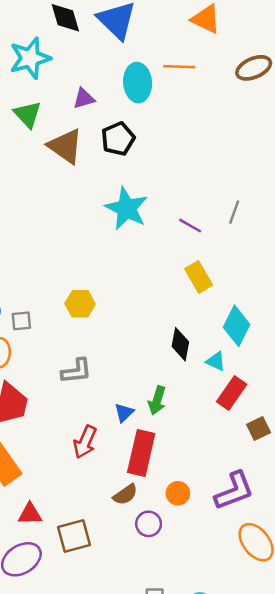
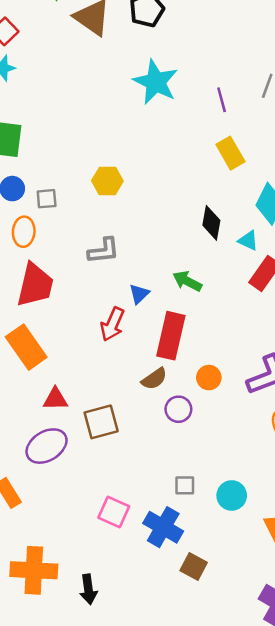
purple line: (190, 226) -> (222, 100), turned 45
green arrow: (157, 400) -> (187, 281), turned 100
blue triangle: (124, 413) -> (139, 294), moved

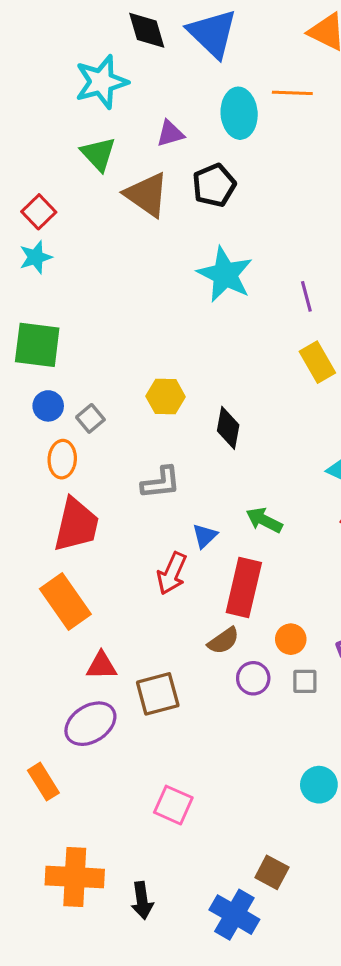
gray square: (47, 199) -> (90, 418), turned -35
black diamond: (211, 223) -> (228, 428), moved
gray square: (185, 485) -> (305, 681), moved
blue cross: (163, 527) -> (234, 915), moved

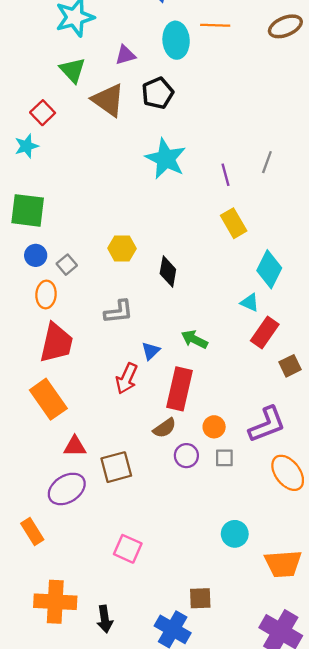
red square: (39, 212) -> (43, 113), moved
brown square: (272, 872) -> (200, 598), turned -30

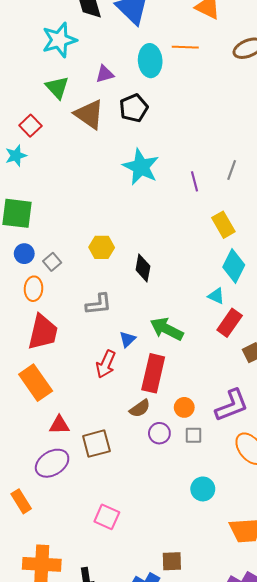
yellow rectangle: (234, 223) -> (223, 225), moved
green arrow: (194, 339) -> (167, 329), size x1.4
cyan circle: (235, 534) -> (203, 489), moved

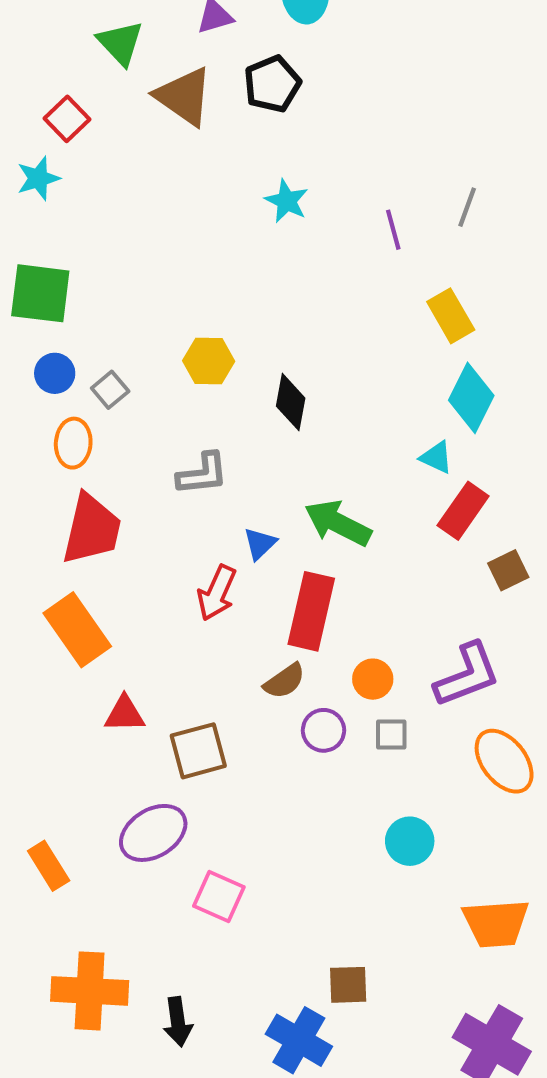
cyan star: (141, 167) -> (287, 201), size x0.6
purple ellipse: (52, 463) -> (153, 833), moved

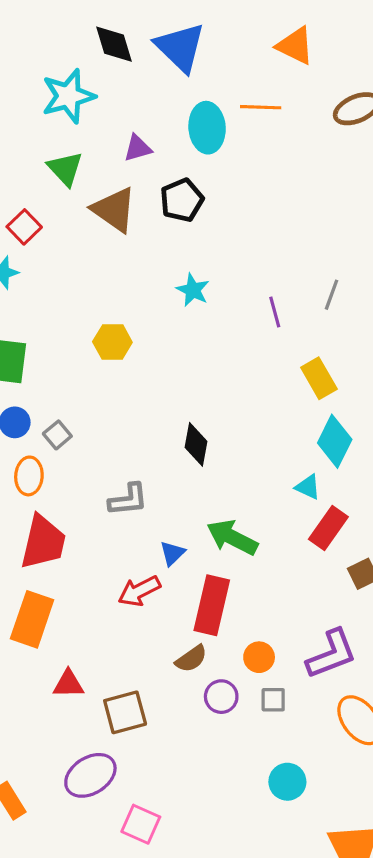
yellow hexagon: (209, 361) -> (112, 342), moved
red arrow: (217, 593) -> (139, 591), turned 39
orange rectangle: (77, 630) -> (32, 619), turned 54

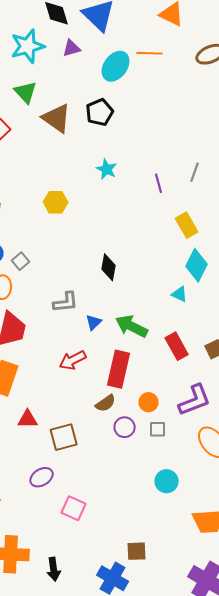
cyan ellipse: (207, 128) -> (116, 66), turned 40
purple triangle: (138, 148) -> (72, 48), moved
red rectangle: (328, 528) -> (177, 346), moved, turned -64
blue triangle: (172, 553) -> (94, 322), moved
purple ellipse: (90, 775) -> (42, 477), size x0.7

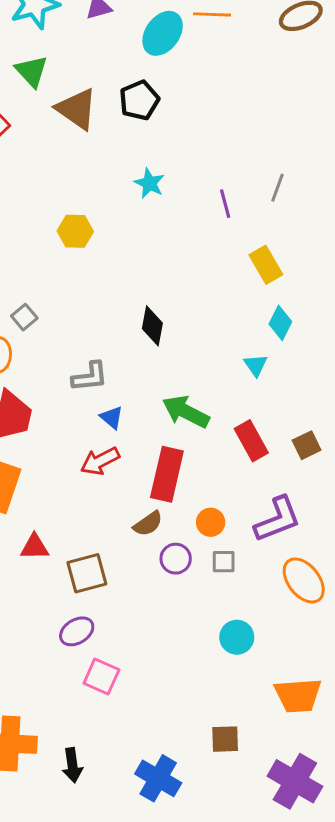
cyan diamond: (197, 265) -> (280, 323), size x0.7
cyan triangle: (180, 294) -> (256, 365), turned 30
blue triangle: (94, 322) -> (112, 417), moved, turned -36
purple ellipse: (42, 477) -> (77, 631), moved
brown square: (137, 551) -> (225, 739), moved

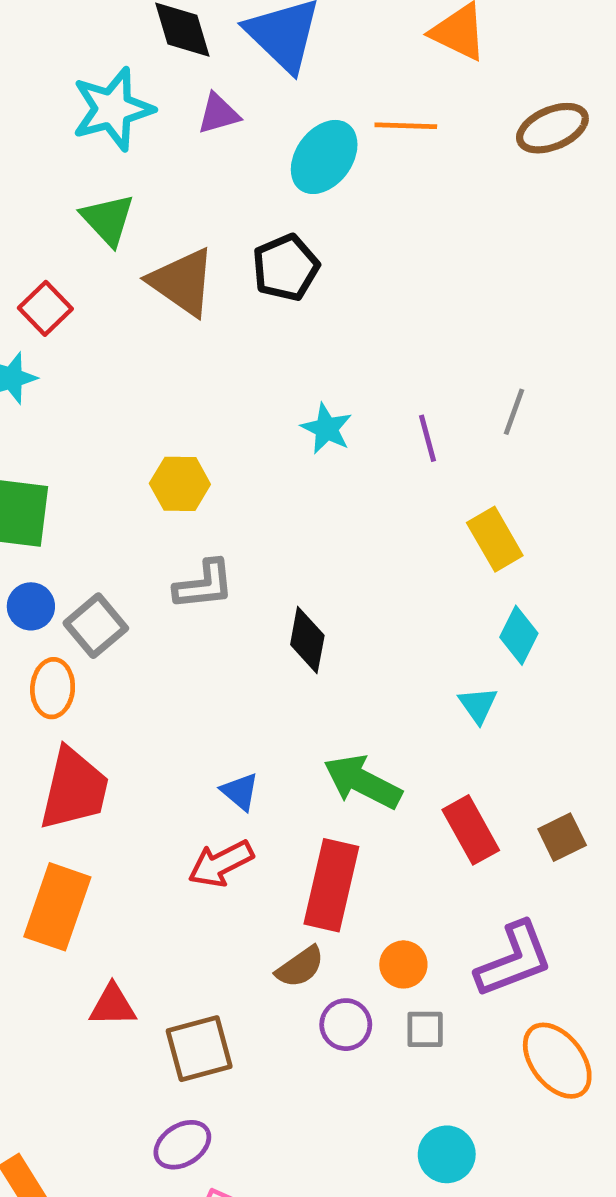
cyan star: (149, 183) -> (327, 429), moved
gray square: (24, 317) -> (96, 626), size x1.4
gray L-shape: (90, 377) -> (204, 585), moved

